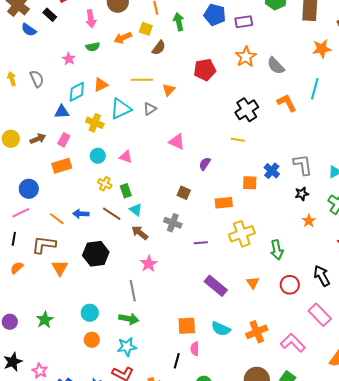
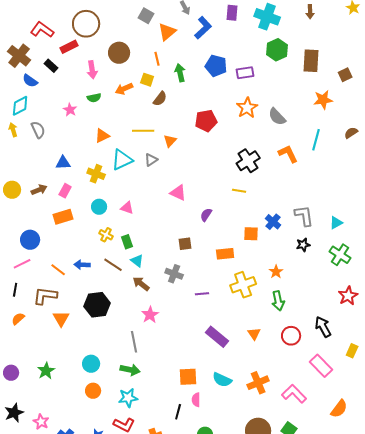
cyan diamond: (77, 92) -> (20, 106), moved
brown square: (184, 193) -> (185, 244), turned -32
orange star: (309, 221) -> (276, 272), moved

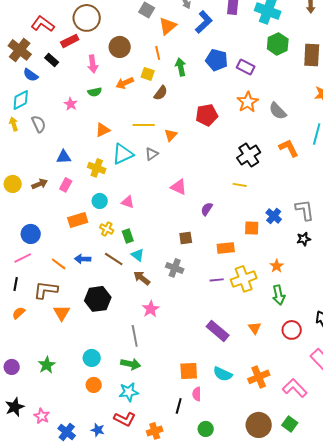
purple rectangle: (245, 73) -> (246, 67), turned 36
orange rectangle: (63, 217) -> (78, 220), moved
purple line: (202, 294) -> (217, 280), moved

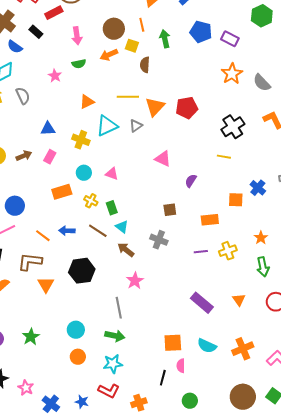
brown circle: (120, 47) -> (114, 29), moved
brown semicircle: (161, 93) -> (145, 65), turned 147
red pentagon: (207, 115) -> (187, 108), moved
orange triangle: (171, 135) -> (155, 107), size x1.5
yellow cross: (244, 279) -> (228, 251), size x0.7

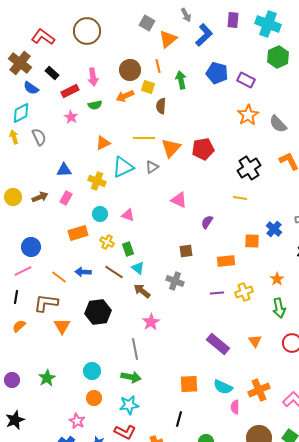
red rectangle: (54, 13) -> (70, 91), moved
pink semicircle: (181, 366) -> (235, 407), moved
pink star: (26, 388) -> (77, 421), moved

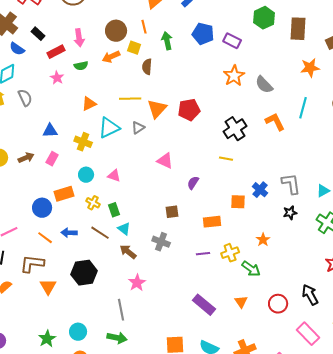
blue circle: (31, 247) -> (42, 208), moved
green arrow: (279, 308) -> (251, 269), moved, turned -42
green star: (47, 378) -> (47, 339), moved

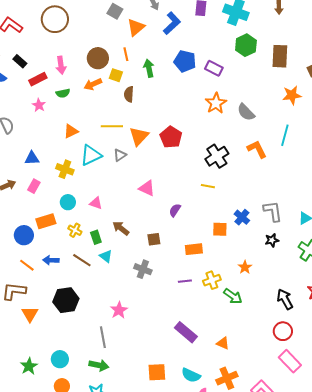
red pentagon: (189, 110) -> (171, 137), turned -30
brown arrow: (128, 252) -> (121, 228), moved
black arrow: (310, 295) -> (285, 299), moved
orange triangle: (241, 302) -> (223, 343), moved, turned -32
red circle: (278, 304) -> (283, 331), moved

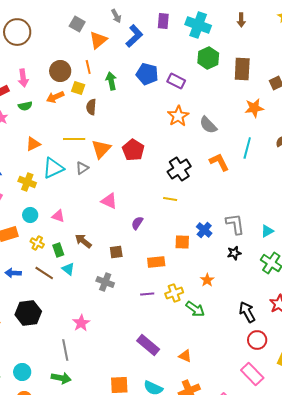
red circle: (283, 331) -> (257, 340), moved

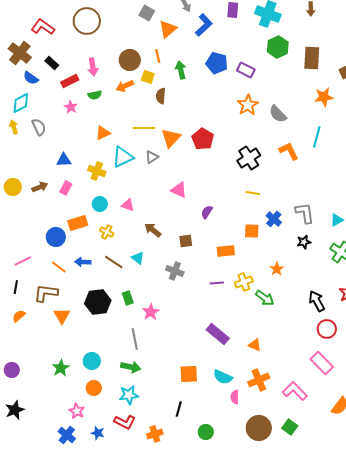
yellow line: (170, 199) -> (253, 193), moved
green rectangle: (58, 250) -> (128, 298), moved

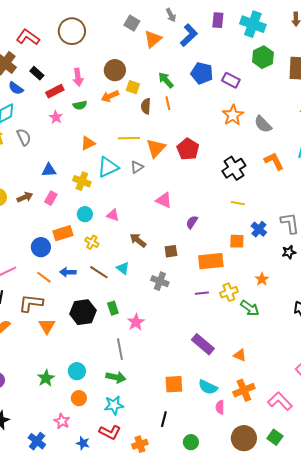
orange line: (158, 56) -> (168, 103), moved
green arrow: (181, 70) -> (166, 80), turned -30
orange rectangle: (226, 251) -> (211, 261), size x1.4
blue cross: (67, 435) -> (37, 441), moved

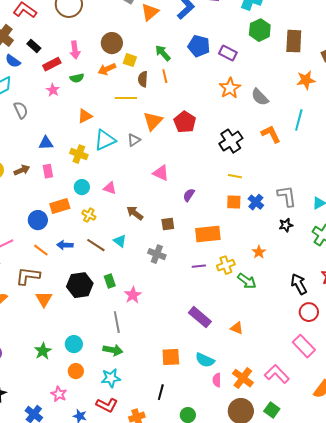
yellow line: (129, 138) -> (126, 98), moved
pink rectangle: (51, 198) -> (48, 171), turned -40
orange square: (237, 241) -> (234, 202), moved
orange cross: (244, 390) -> (243, 378), moved, turned -30

